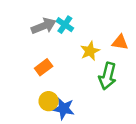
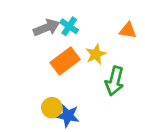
orange triangle: (120, 42) -> (128, 30), moved
orange rectangle: (44, 67) -> (65, 61), moved, size x1.5

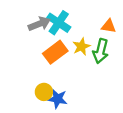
cyan cross: (69, 26) -> (59, 23), size x1.5
green arrow: (114, 81) -> (101, 51), moved

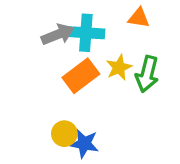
cyan cross: (59, 23) -> (86, 33), turned -30
orange triangle: (109, 26) -> (139, 18), moved

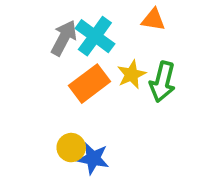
cyan cross: (86, 33) -> (95, 36), turned 32
gray arrow: (58, 34) -> (64, 38), turned -40

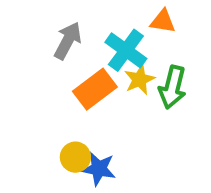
cyan cross: (95, 36) -> (126, 50), moved

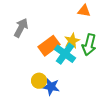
gray arrow: (68, 41) -> (21, 28), moved
cyan cross: (126, 50) -> (65, 54), moved

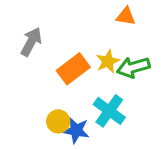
green arrow: (89, 45) -> (133, 67), turned 60
cyan cross: (65, 54) -> (109, 111), moved

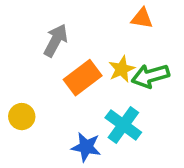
gray arrow: (31, 42) -> (56, 40), moved
yellow circle: (58, 121) -> (22, 117), moved

